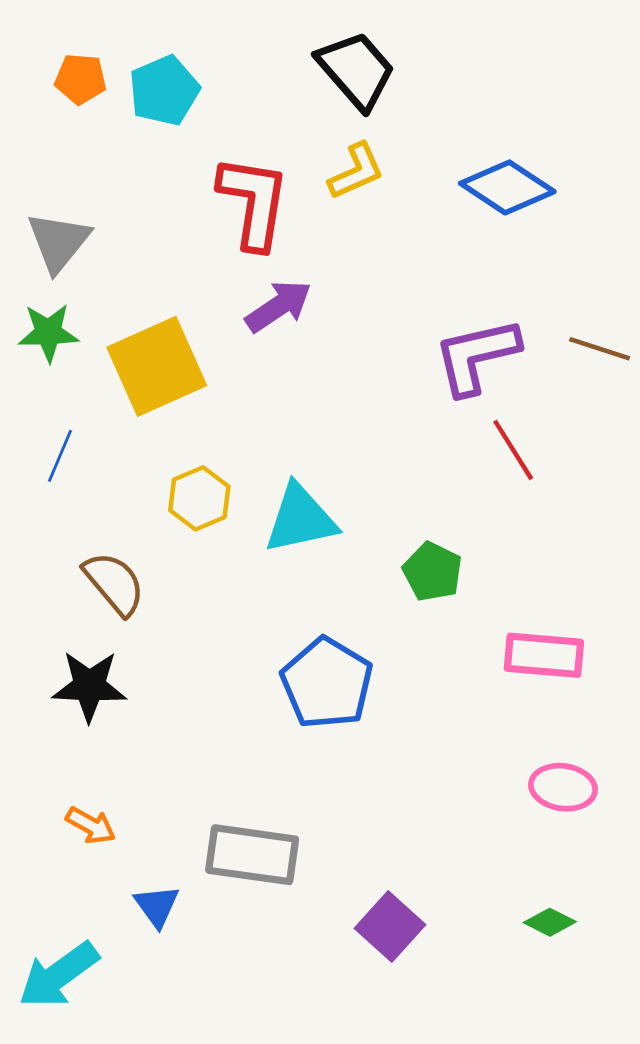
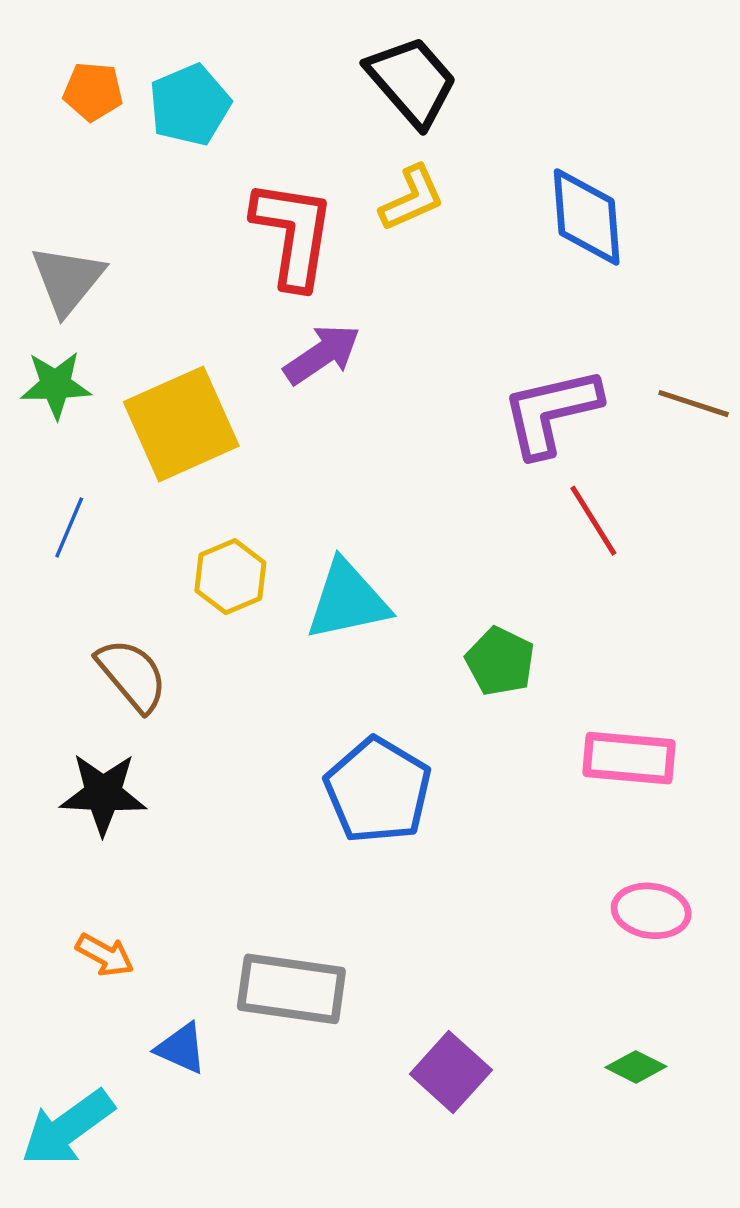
blue diamond: (507, 187) -> (587, 217), turned 52
blue triangle: (157, 906) -> (181, 1048), turned -30

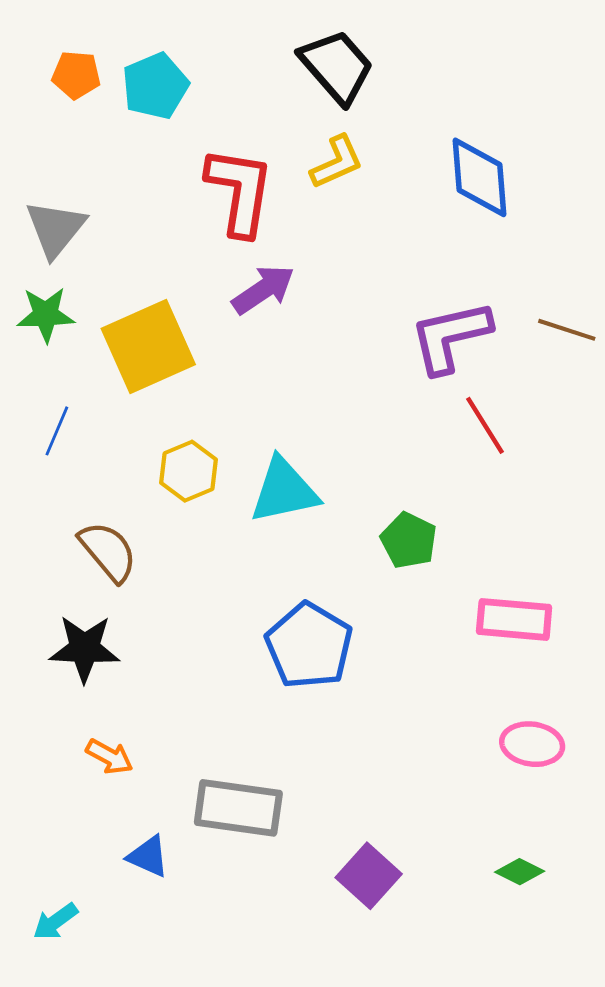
orange arrow: (105, 955) -> (109, 757), moved
cyan arrow: (67, 1128) -> (55, 921), size x0.6

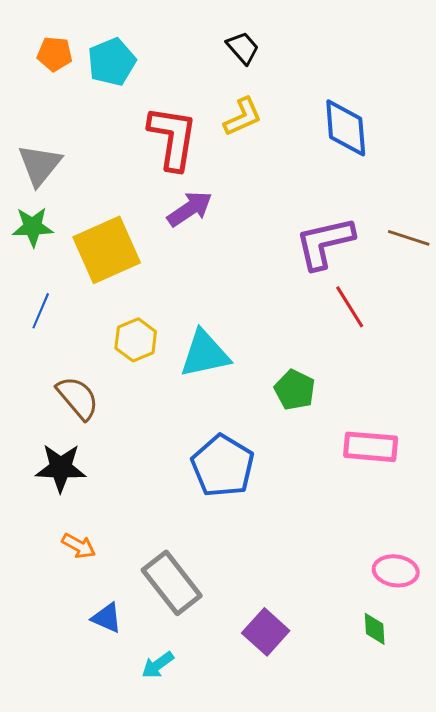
black trapezoid: (337, 67) -> (243, 48), size x0.6
pink ellipse: (532, 744) -> (396, 571), moved
gray rectangle: (238, 808) -> (172, 583), turned 44
green diamond: (520, 872) -> (375, 629), turned 60
cyan arrow: (55, 921) -> (158, 665), moved

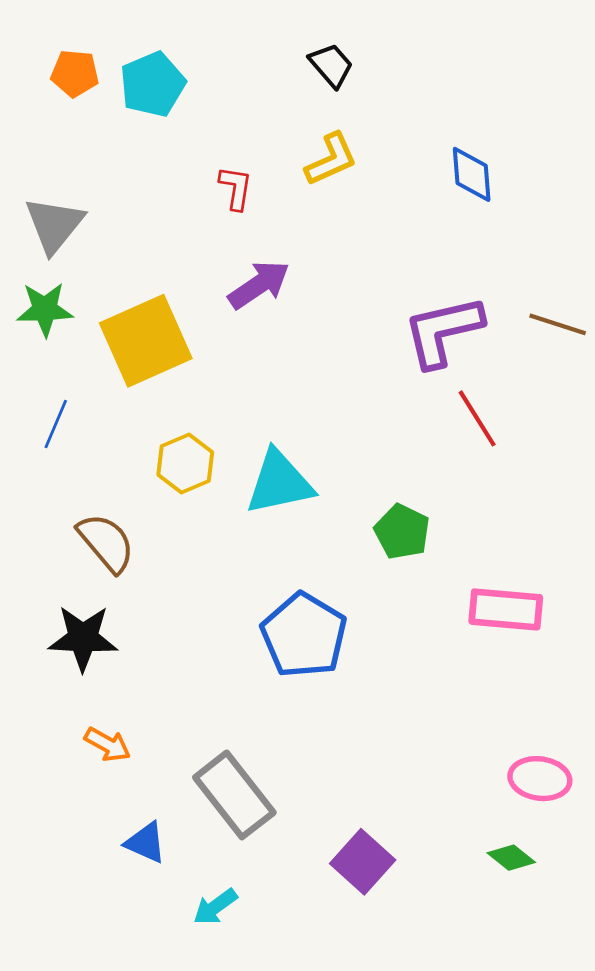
blue diamond: (346, 128) -> (472, 174), size x0.7
red L-shape: (173, 138) -> (236, 188), size x0.5
green diamond: (375, 629) -> (511, 858), turned -48

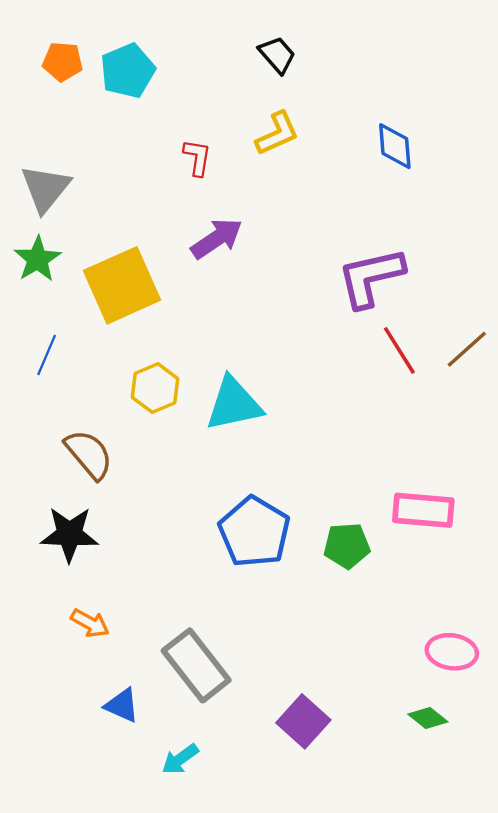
green star: (45, 309) -> (37, 259), turned -30
brown line: (558, 324) -> (467, 349), moved, turned -60
green pentagon: (402, 532) -> (347, 546), moved, turned -30

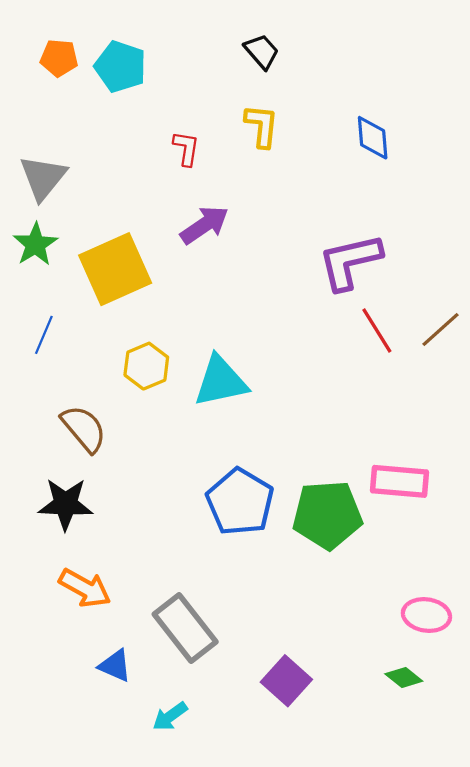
cyan pentagon: (128, 71) -> (120, 67), turned -30
yellow L-shape: (277, 134) -> (262, 126), turned -60
green pentagon: (347, 546) -> (327, 515), size x1.6
orange arrow: (90, 623) -> (85, 588), size x1.4

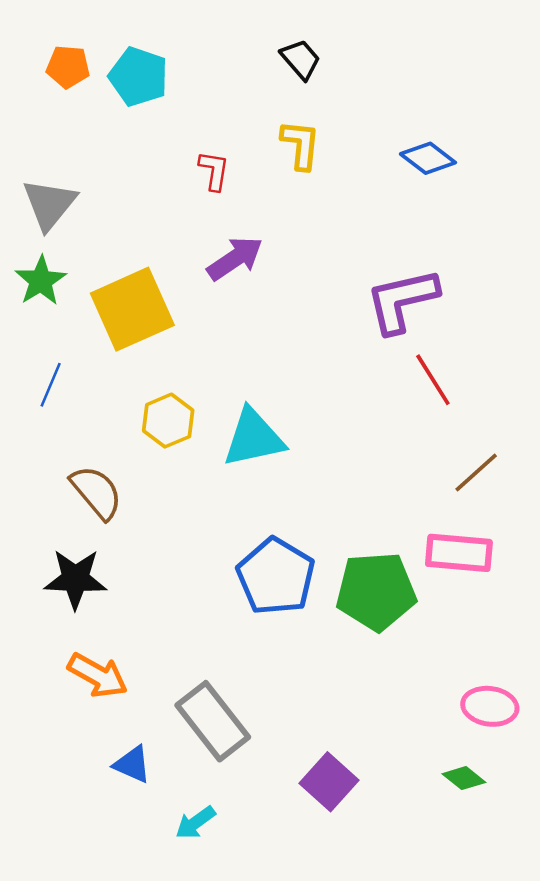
blue diamond: (373, 138) -> (428, 158), turned -48
brown line: (440, 329) -> (476, 472), moved

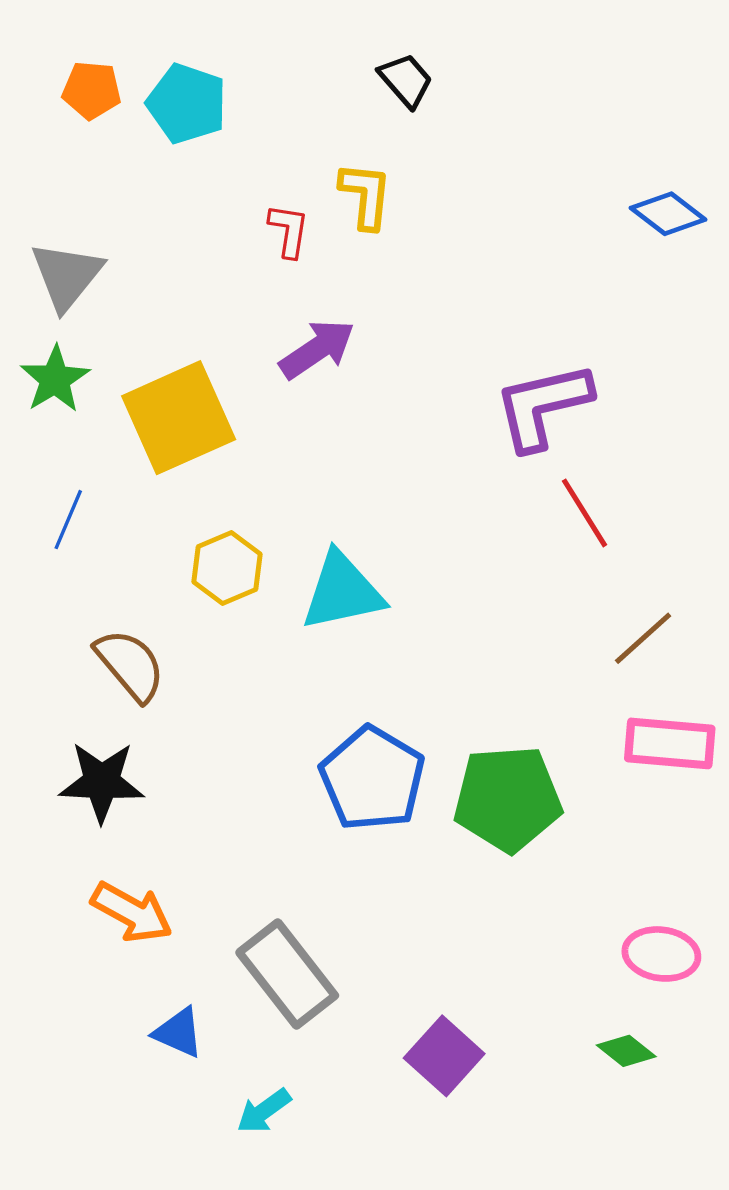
yellow L-shape: (301, 145) -> (366, 195), moved
blue diamond: (428, 158) -> (668, 214), moved
pink rectangle: (459, 553) -> (670, 743), moved

